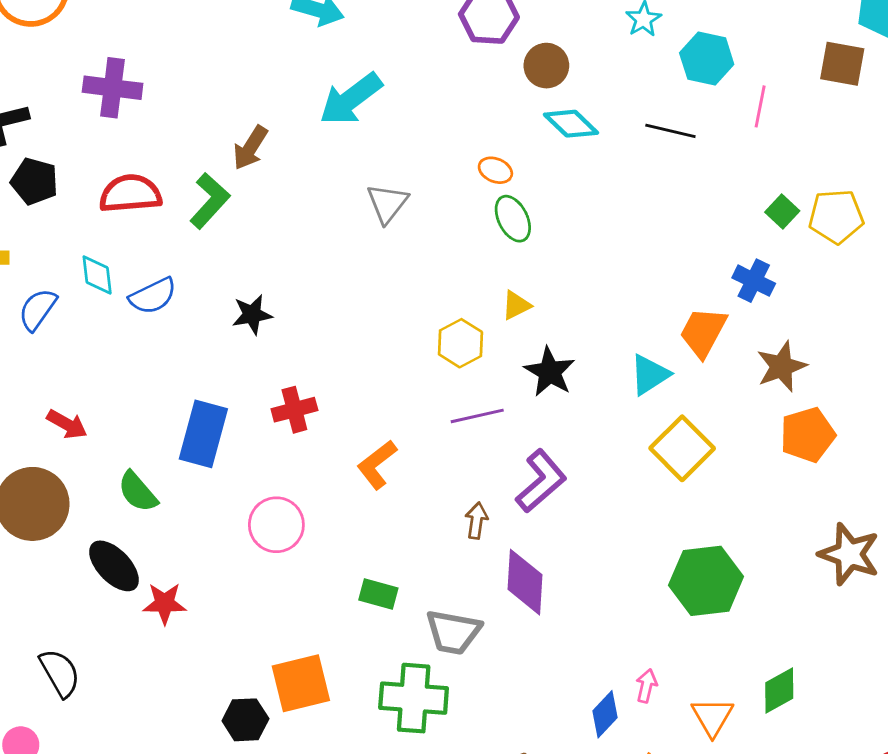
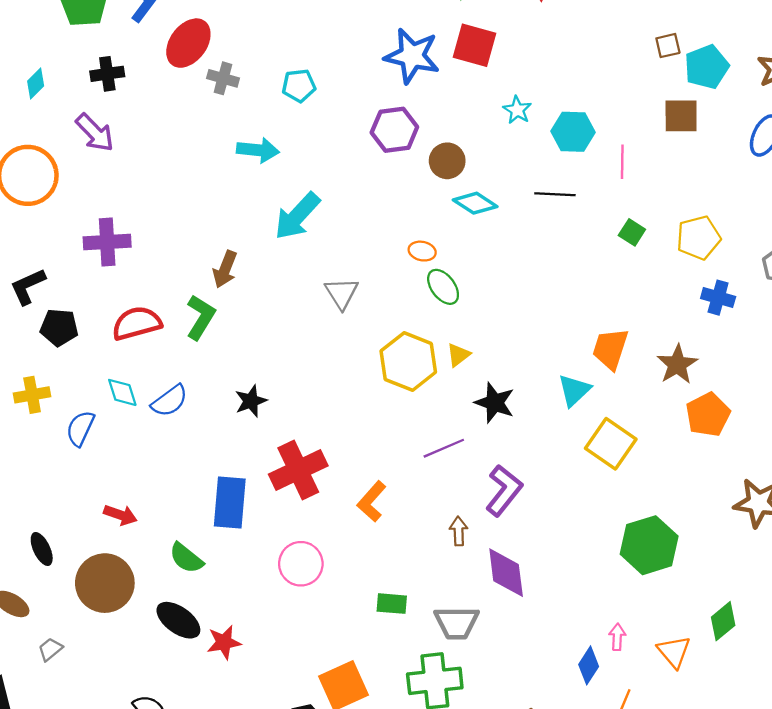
green square: (782, 212) -> (632, 232), moved
blue cross: (754, 281) -> (718, 298), moved
yellow hexagon: (460, 343) -> (408, 361), moved, size x1.5
red cross: (294, 410) -> (298, 470), size x1.6

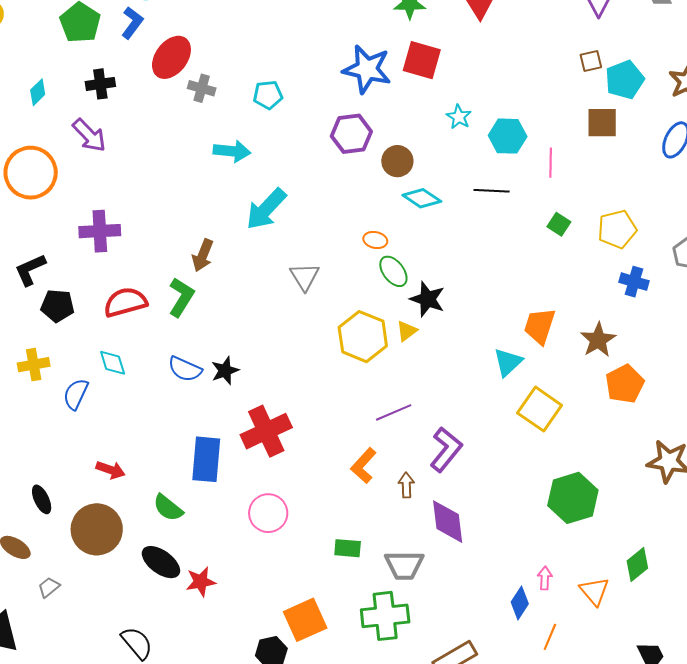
blue semicircle: (170, 401) -> (185, 369), moved, turned 60
black star: (495, 403) -> (427, 299), moved
orange L-shape: (372, 501) -> (364, 466), moved

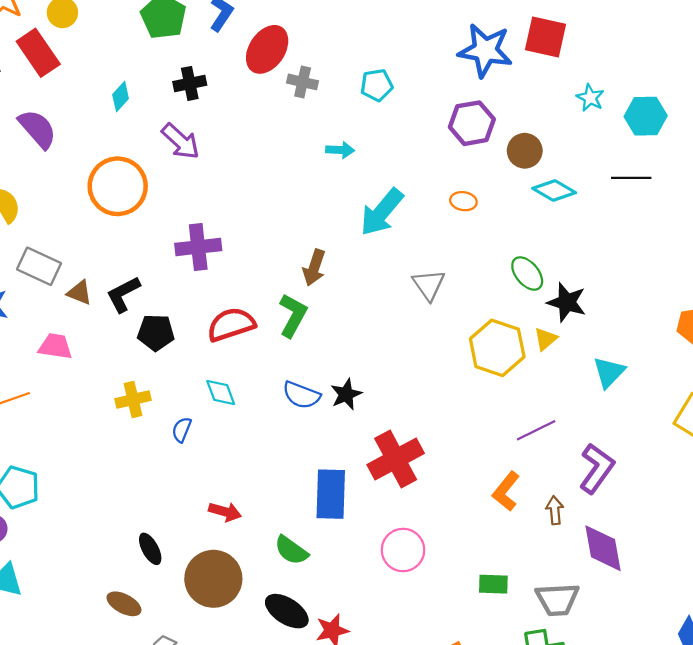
cyan arrow: (232, 151) -> (340, 150), size x0.7
orange ellipse: (375, 240) -> (463, 201), moved
cyan triangle: (508, 362) -> (609, 372), moved
blue semicircle: (76, 394) -> (182, 430), size x0.7

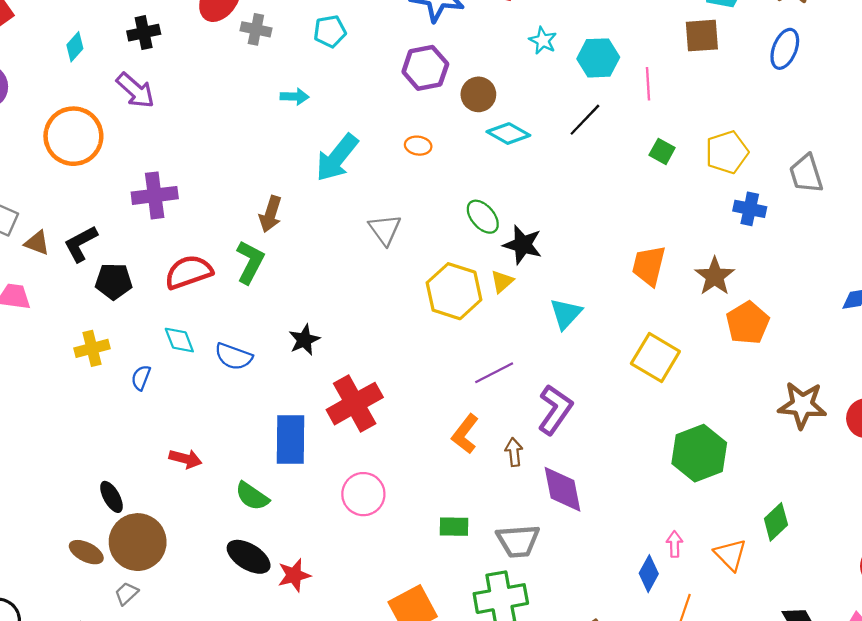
black line: (631, 178) -> (585, 120), turned -45
blue semicircle: (301, 395) -> (234, 356), moved
brown circle: (213, 579) -> (138, 542), moved

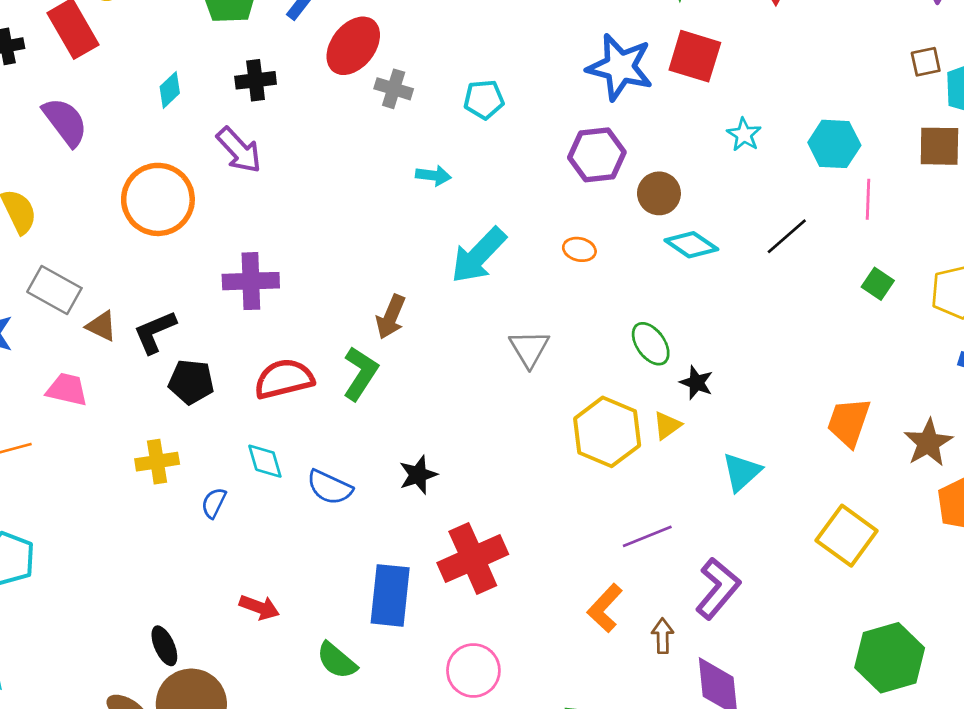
cyan hexagon: (598, 58) -> (834, 144), moved
black star: (523, 245) -> (696, 383), size x0.7

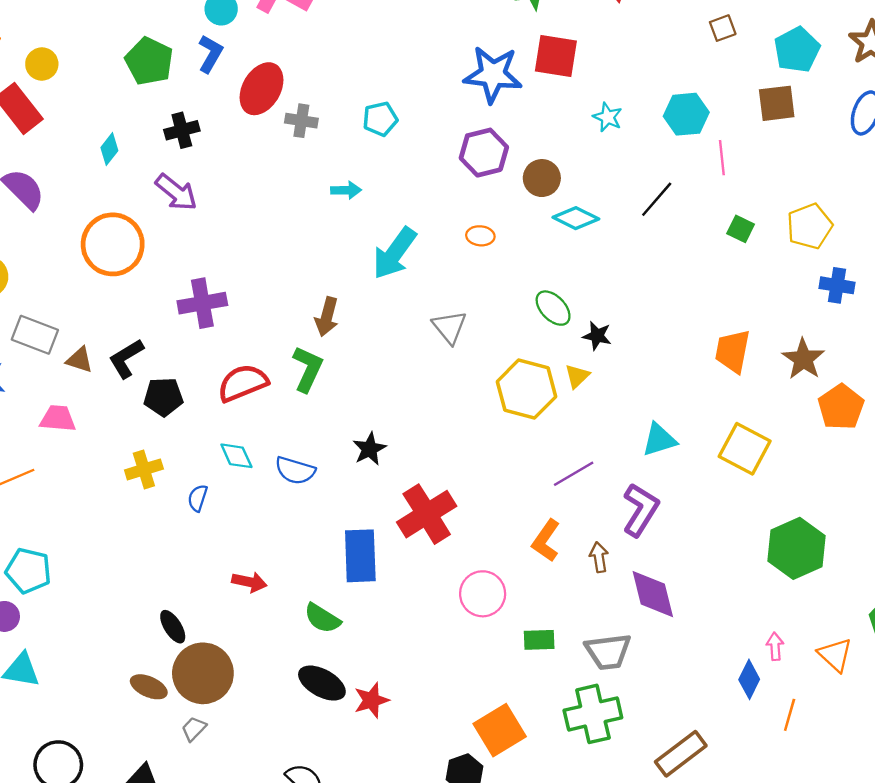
brown square: (926, 62) -> (723, 28), moved
cyan triangle: (742, 472) -> (659, 440), moved, turned 33
pink circle: (473, 670) -> (483, 594), moved

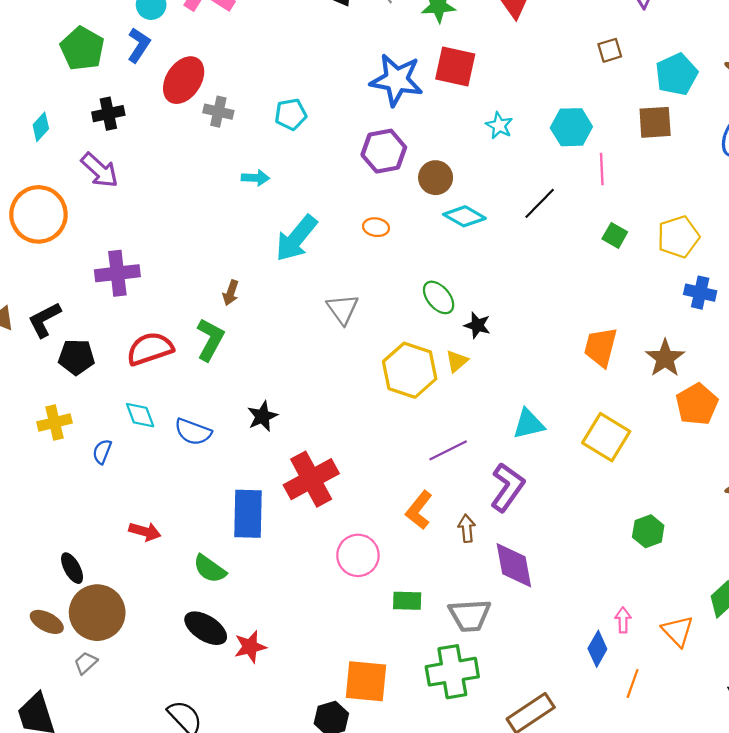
brown arrow: (327, 317) -> (231, 293), size x0.7
green hexagon: (796, 548) -> (648, 531), size x0.6
orange square: (500, 730) -> (366, 681), turned 33

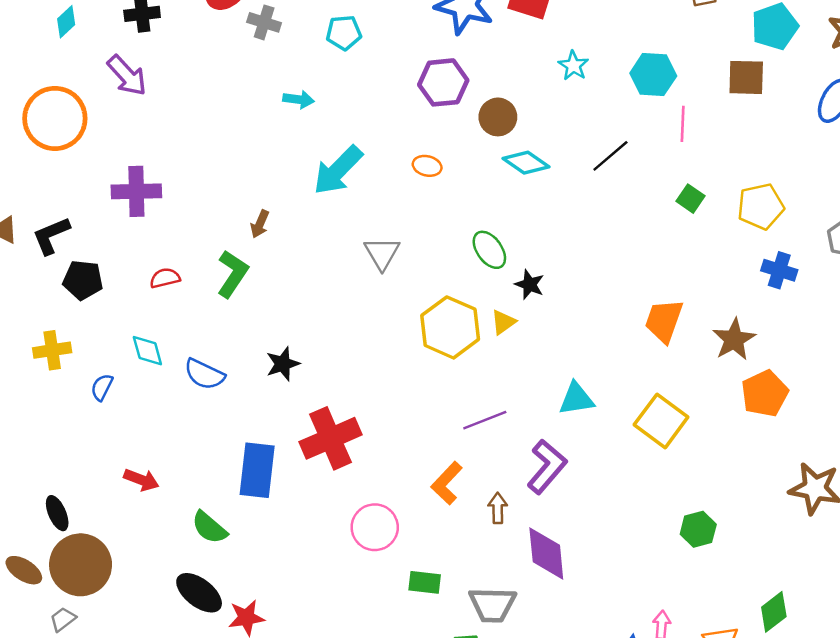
red semicircle: (150, 349) -> (165, 278), size x0.6

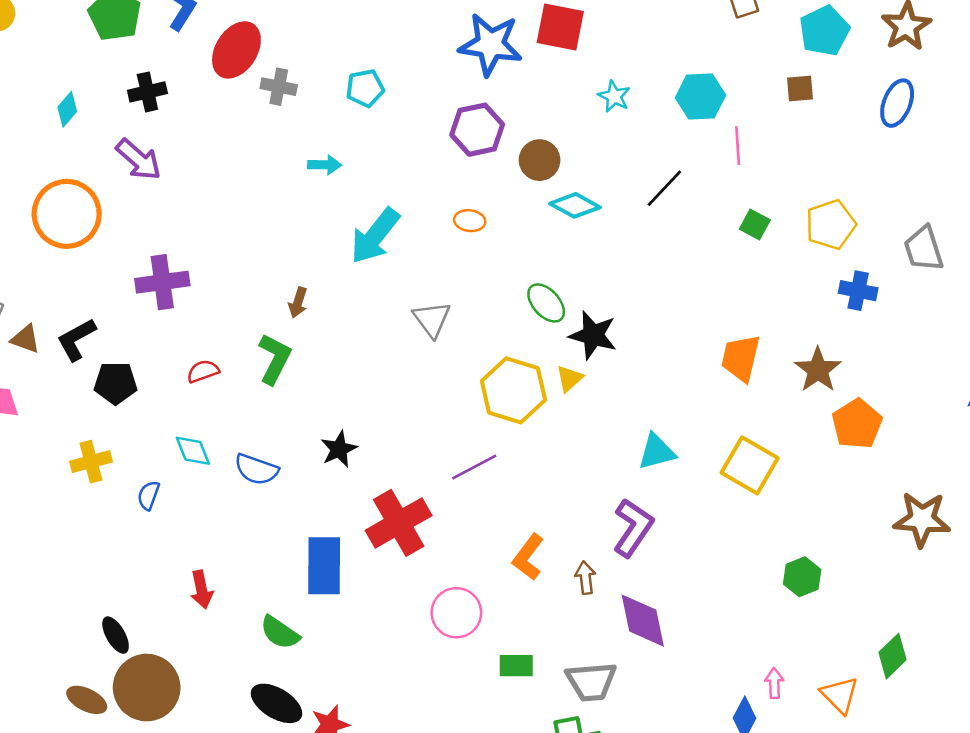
brown square: (746, 77) -> (800, 89), size x0.7
black star: (530, 284) -> (593, 335), size x1.5
purple line: (485, 420) -> (474, 467), moved
red arrow: (141, 480) -> (202, 590), turned 64

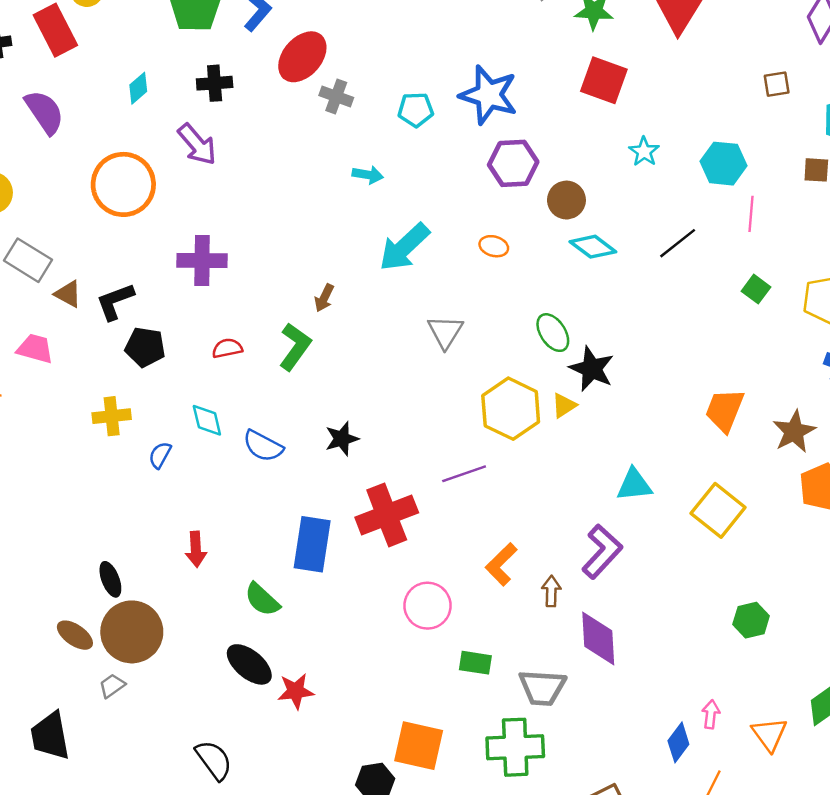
blue star: (490, 44) -> (489, 95), moved

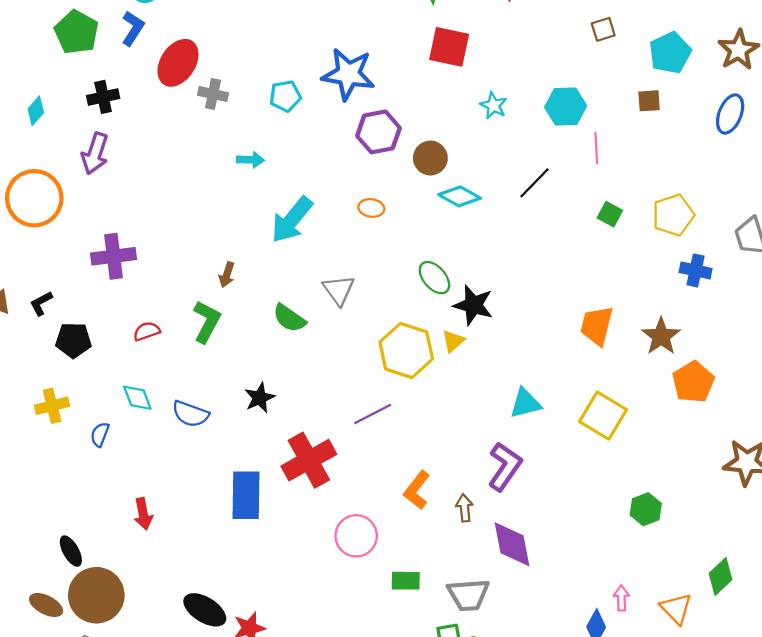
purple arrow: (197, 144) -> (95, 154), turned 66
black L-shape: (115, 301) -> (41, 303), size x0.7
green semicircle: (262, 600) -> (289, 318), moved

